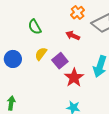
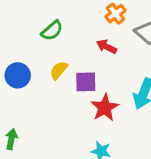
green semicircle: (35, 27) -> (52, 31), turned -105
purple square: (60, 61) -> (86, 82), turned 35

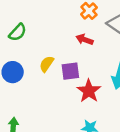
green semicircle: (52, 31) -> (18, 32), moved

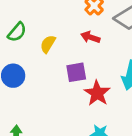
yellow semicircle: (47, 64) -> (48, 44), moved

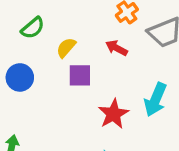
purple square: (76, 72) -> (80, 75), moved

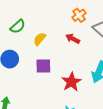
purple square: (80, 75) -> (43, 66), moved

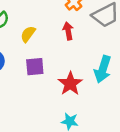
red arrow: (73, 39) -> (68, 31), turned 56

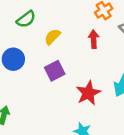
purple square: (35, 67) -> (55, 71), turned -30

